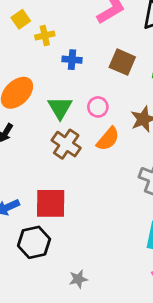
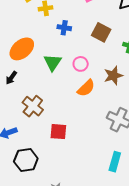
brown cross: (66, 144) -> (33, 106), moved
red square: (51, 203) -> (58, 132), moved, size x0.7

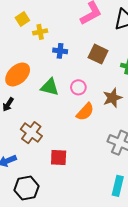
green triangle: (53, 62) -> (50, 87), turned -48

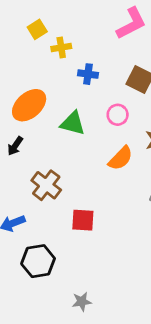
pink circle: (78, 87) -> (118, 115), moved

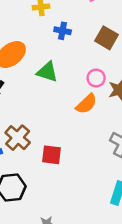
pink circle: (118, 115) -> (96, 78), moved
brown cross: (46, 185) -> (18, 138), moved

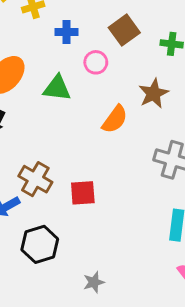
brown square: (107, 38) -> (124, 30), turned 35
pink circle: (96, 78) -> (96, 62), moved

